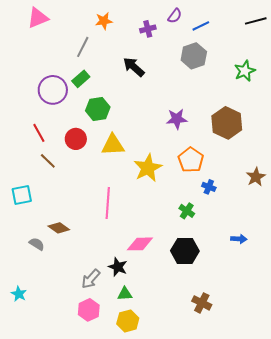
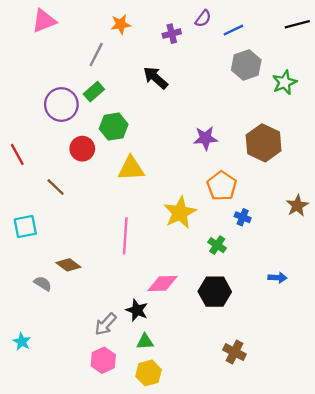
gray hexagon: (194, 56) -> (246, 65), moved
red line: (39, 133) -> (17, 154), moved
red circle: (76, 139) -> (82, 149), moved
yellow star: (148, 168) -> (180, 213), moved

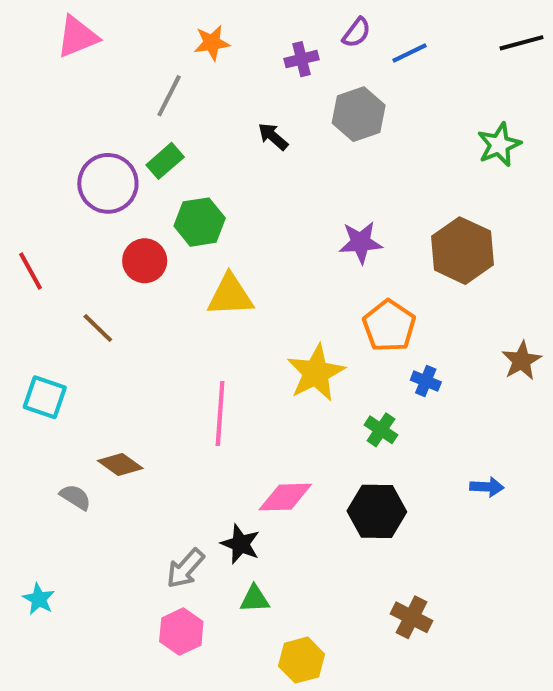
gray hexagon: (246, 65) -> (359, 114), moved
black arrow: (156, 78) -> (273, 136), size x0.7
cyan square: (25, 227) -> (45, 397), turned 30
yellow hexagon: (149, 373) -> (302, 660), moved

